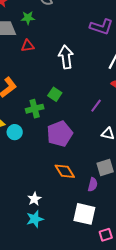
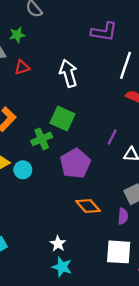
green square: (55, 94) -> (62, 118), size x1.5
purple line: (96, 106) -> (112, 137), moved
cyan star: (35, 219) -> (62, 267), turned -30

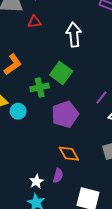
purple semicircle: (123, 216) -> (58, 176), moved

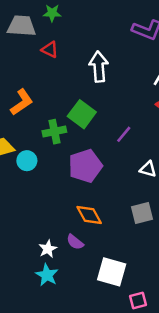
red triangle: (34, 22) -> (50, 49), turned 32
purple line: (101, 98) -> (124, 134), moved
purple semicircle: (58, 176) -> (75, 242), turned 112

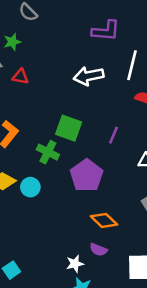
white arrow: (99, 67) -> (89, 76), moved, turned -80
green cross: (54, 132) -> (48, 152), turned -35
white star: (48, 249) -> (75, 264), turned 30

